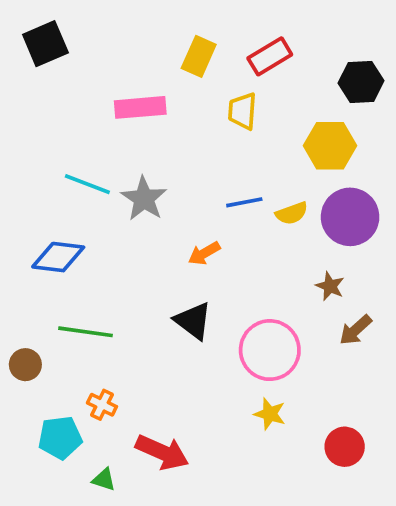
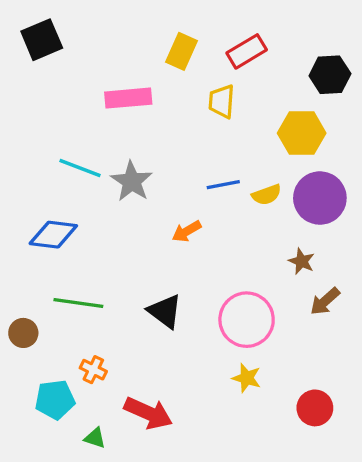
black triangle: (193, 321) -> (165, 311), moved

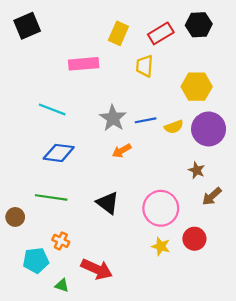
black hexagon: (330, 75) -> (199, 25), moved
gray star: (132, 181) -> (113, 118), moved
blue diamond: (53, 235) -> (59, 153), moved
red circle: (315, 408) -> (194, 239), moved

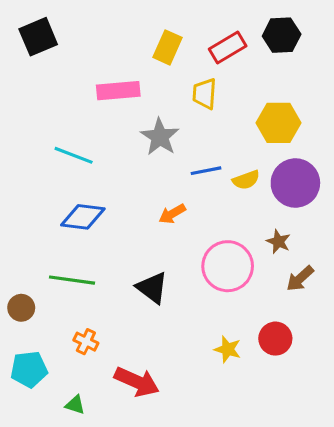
gray star: (113, 118) -> (160, 137), moved
pink circle: (161, 208) -> (228, 266), moved
cyan pentagon: (36, 260) -> (29, 369), moved
green triangle: (62, 285) -> (75, 405), moved

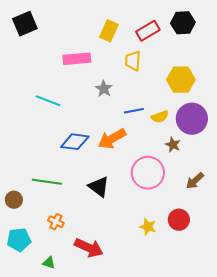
gray star: (160, 137) -> (104, 89), size x0.7
orange arrow: (172, 214) -> (112, 139), size x1.6
blue diamond: (83, 217) -> (75, 142), moved
brown star: (278, 242) -> (173, 145), moved

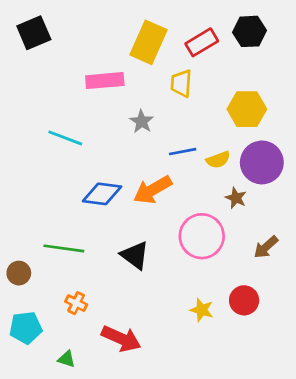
yellow rectangle: (109, 31) -> (148, 42), size x1.4

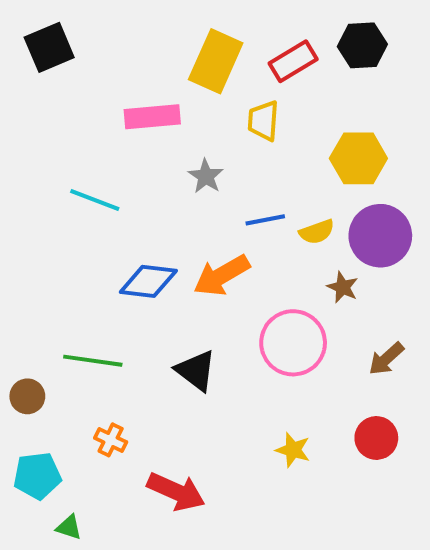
red circle: (244, 300) -> (376, 438), moved
green triangle: (67, 359) -> (69, 527), moved

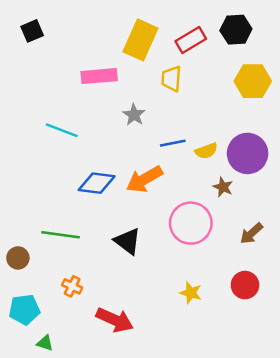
black square: (49, 47) -> (32, 31), size x0.7
yellow hexagon: (358, 158) -> (253, 81), moved

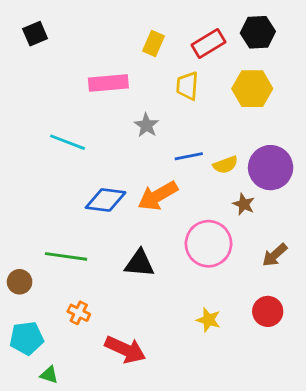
yellow rectangle: (140, 40) -> (154, 44), size x0.6
yellow hexagon: (253, 81) -> (252, 89), moved
black triangle: (128, 241) -> (139, 263), turned -32

